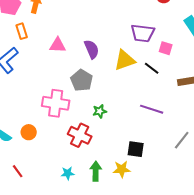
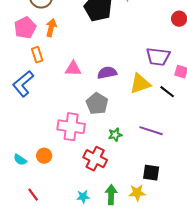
purple semicircle: (92, 49) -> (107, 73), turned -78
purple line: (152, 109) -> (151, 131), moved

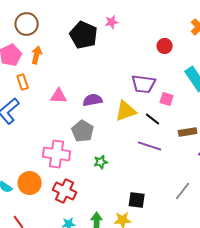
purple line: (151, 131) -> (150, 146), moved
orange circle: (44, 156) -> (30, 183), size x1.5
red cross: (95, 159) -> (65, 191), moved

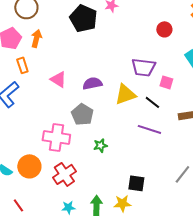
pink triangle: (59, 96) -> (58, 79), turned 30
red cross: (65, 191) -> (64, 174), turned 30

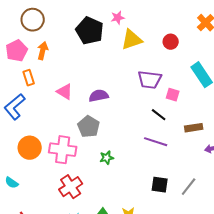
yellow triangle: (125, 94) -> (132, 40), moved
orange circle: (29, 166) -> (30, 148), moved
black square: (136, 183) -> (160, 185), moved

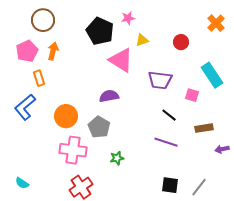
yellow triangle: (132, 40) -> (142, 40), size x0.6
pink triangle: (65, 92) -> (121, 60), moved, size x1.5
pink square: (173, 95) -> (192, 95), moved
orange circle: (30, 148) -> (66, 116), moved

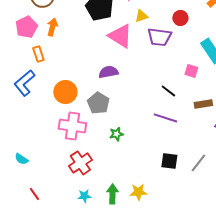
purple trapezoid: (160, 80) -> (159, 37), moved

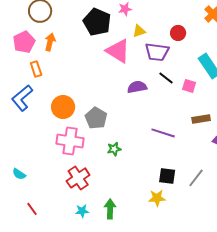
purple semicircle: (108, 72) -> (137, 87), moved
black line: (168, 91) -> (166, 78), moved
yellow star: (138, 192) -> (157, 198), moved

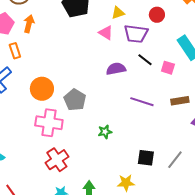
pink triangle: (118, 51) -> (106, 33), moved, size x0.6
purple line: (163, 133) -> (142, 102), moved
green star: (114, 149) -> (105, 132), moved
yellow star: (157, 198) -> (126, 183), moved

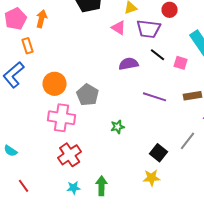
black square: (146, 158) -> (159, 153), turned 30
gray line: (175, 160) -> (188, 141), moved
yellow star: (126, 183) -> (152, 178), moved

